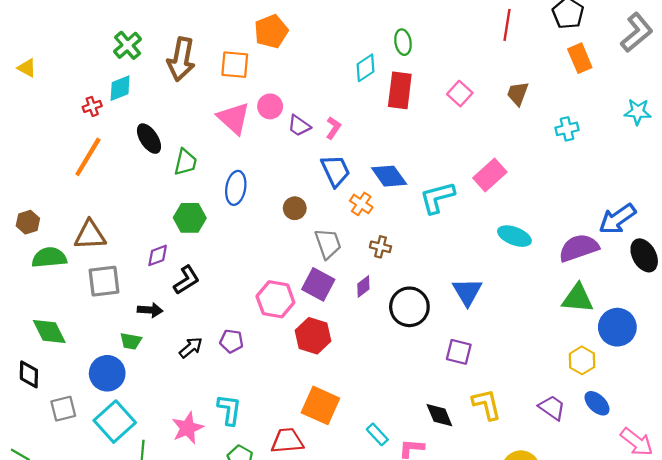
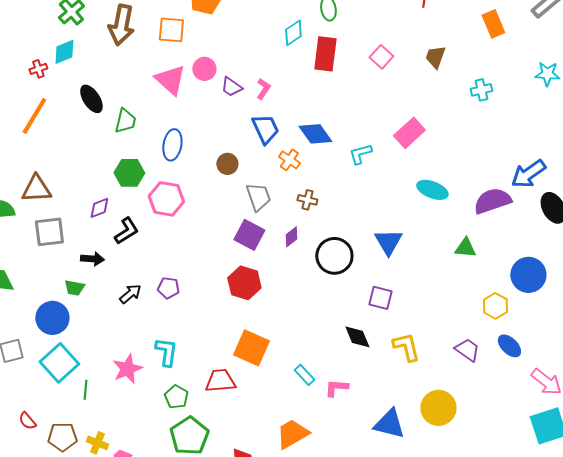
cyan L-shape: (437, 198) -> (360, 154), size x0.7
green triangle: (578, 298) -> (465, 248), moved, size x0.7
pink hexagon: (275, 299) -> (166, 199), moved
black diamond: (439, 415) -> (357, 337), moved

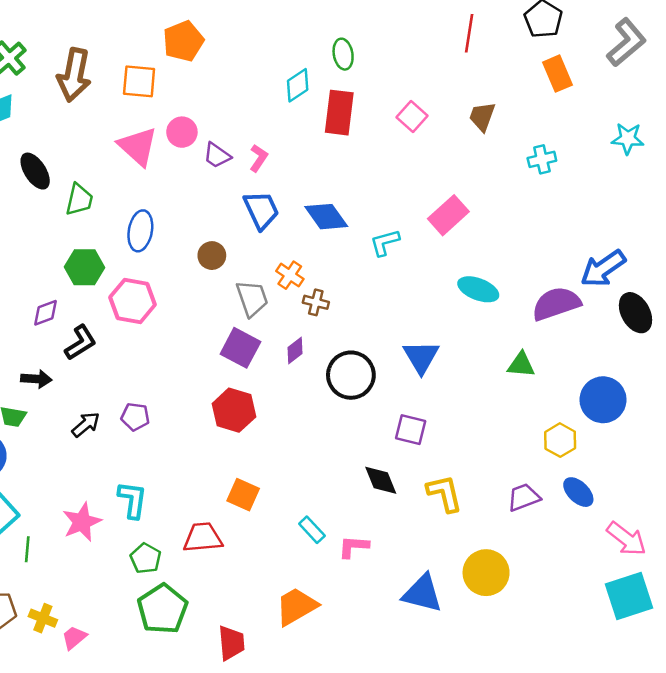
orange cross: (289, 160) -> (290, 275), moved
orange square: (251, 348) -> (243, 495), size x0.7
purple trapezoid: (467, 350) -> (524, 497), turned -56

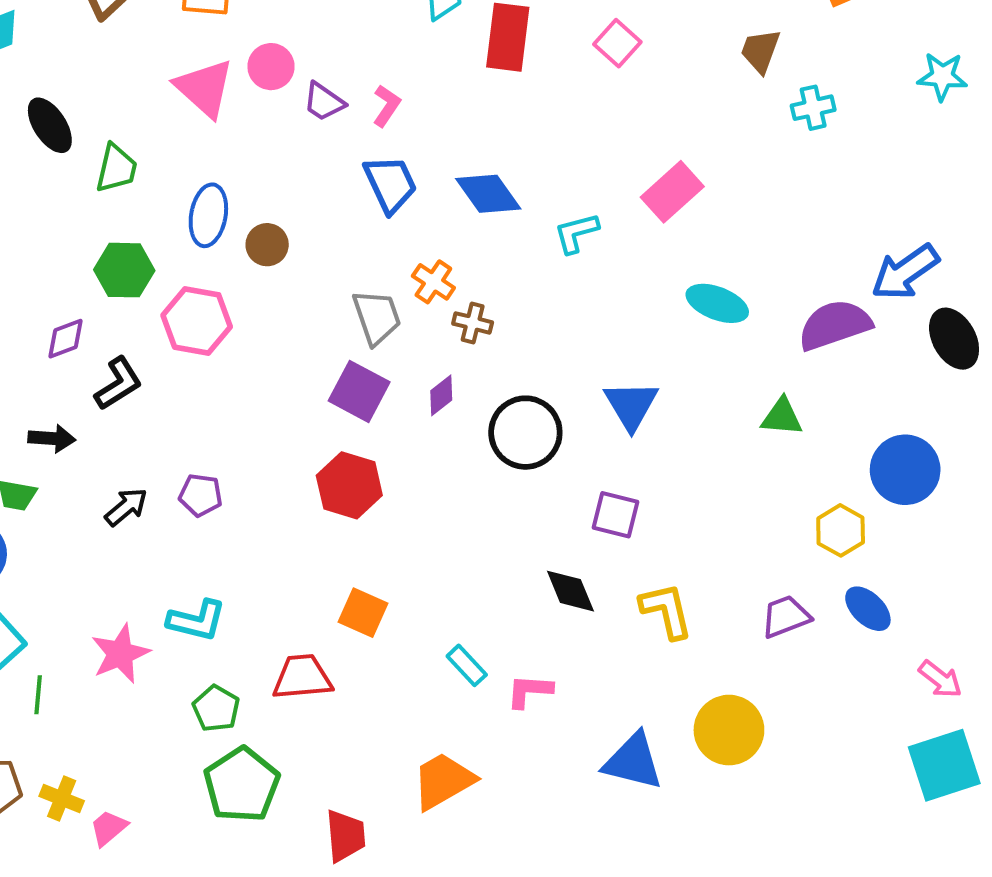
brown trapezoid: (482, 116) -> (760, 51), moved
brown circle: (212, 256) -> (267, 245), moved
cyan L-shape: (133, 500) -> (197, 620), turned 96
pink arrow: (626, 539) -> (940, 679), size x0.7

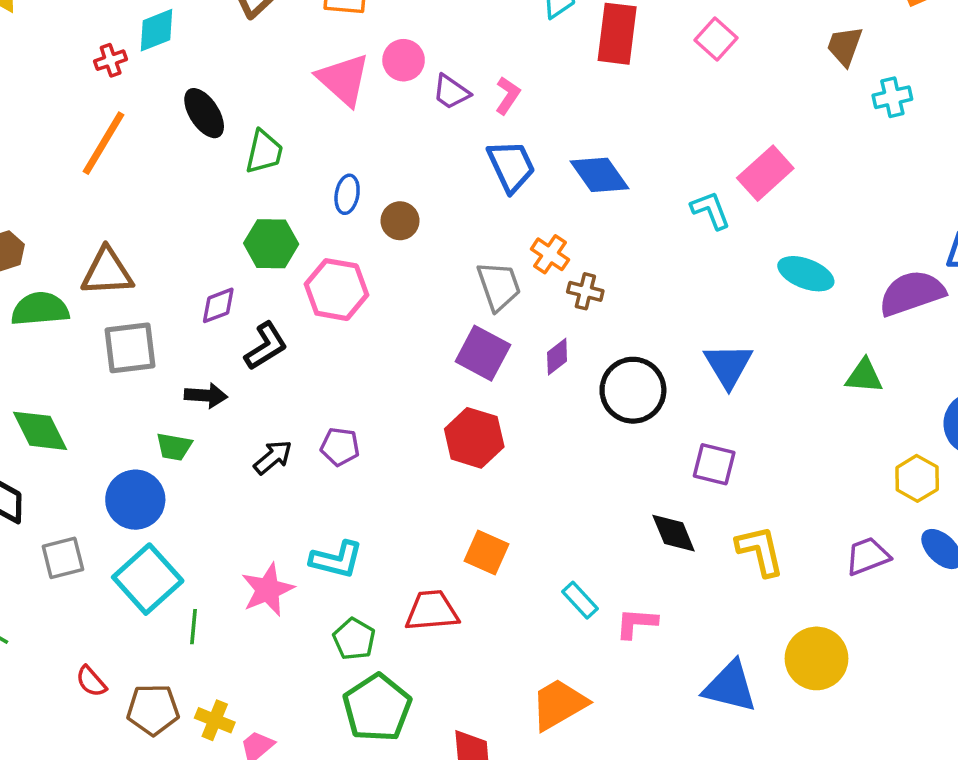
blue ellipse: (208, 215) -> (347, 194), size x0.7
cyan L-shape: (576, 233) -> (711, 210), moved, turned 84

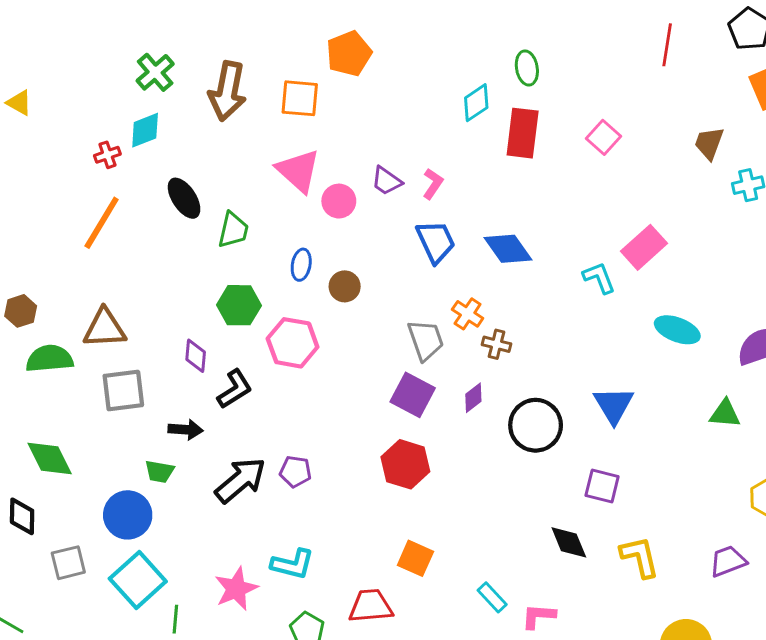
pink circle: (404, 60) -> (339, 201), moved
purple diamond: (218, 305) -> (196, 356), turned -64
black arrow: (273, 457) -> (240, 480), size x1.6

